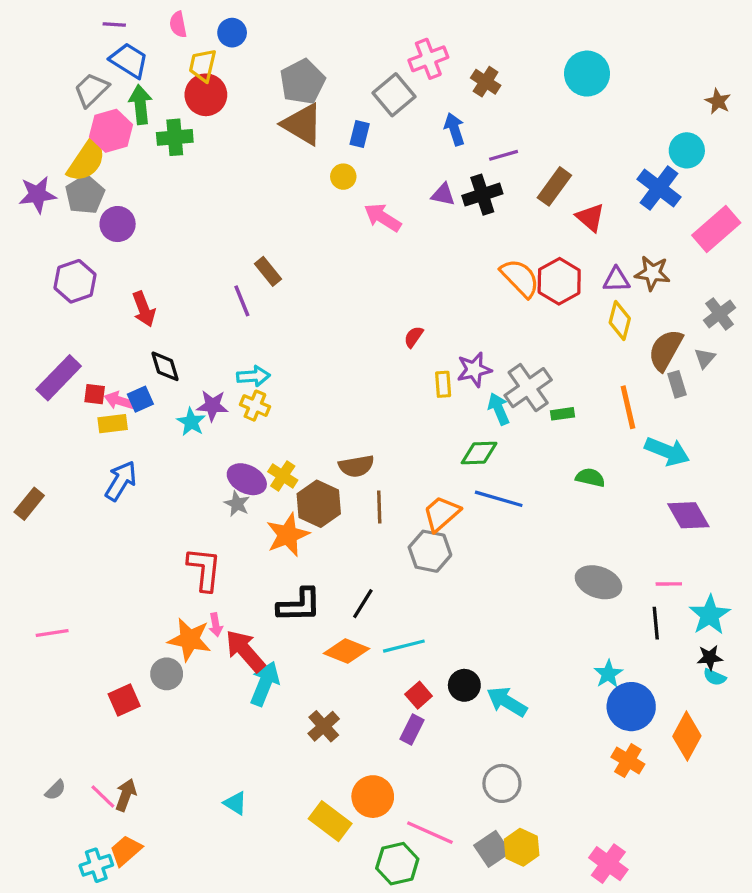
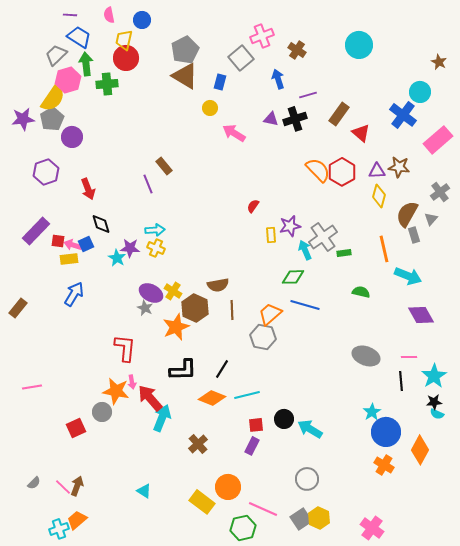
red square: (419, 695) -> (256, 425), turned 35

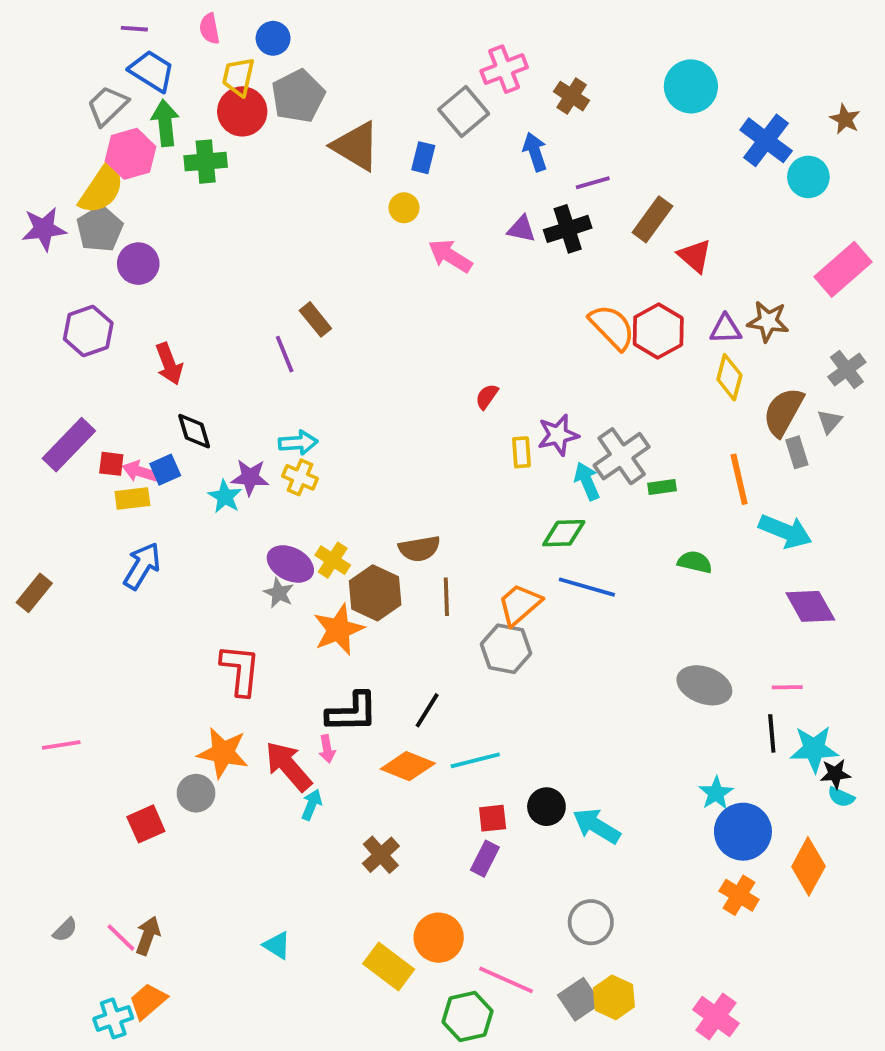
gray pentagon: (185, 50) -> (298, 96), moved
blue cross: (403, 115) -> (766, 140), moved
cyan star: (434, 376) -> (814, 749), moved, turned 30
pink arrow: (132, 382) -> (327, 749), moved
cyan arrow: (162, 418) -> (312, 805), size x0.6

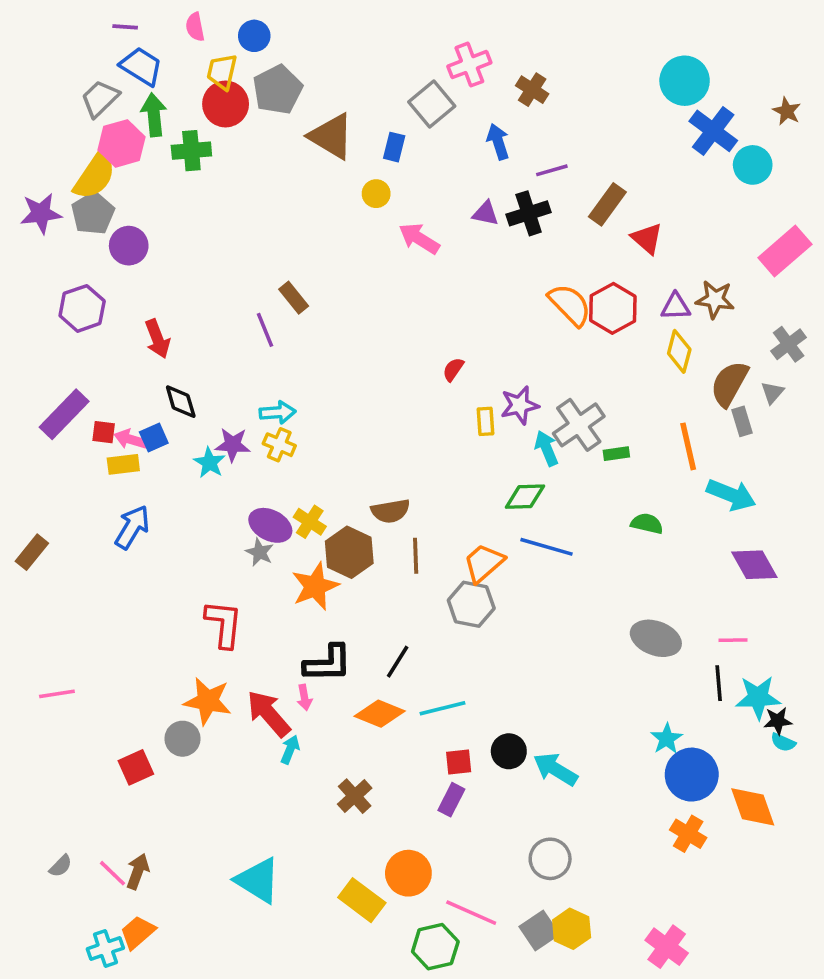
cyan circle: (691, 86) -> (685, 81), moved
orange diamond: (808, 866) -> (753, 807), turned -48
cyan triangle: (277, 945) -> (258, 880), size x1.8

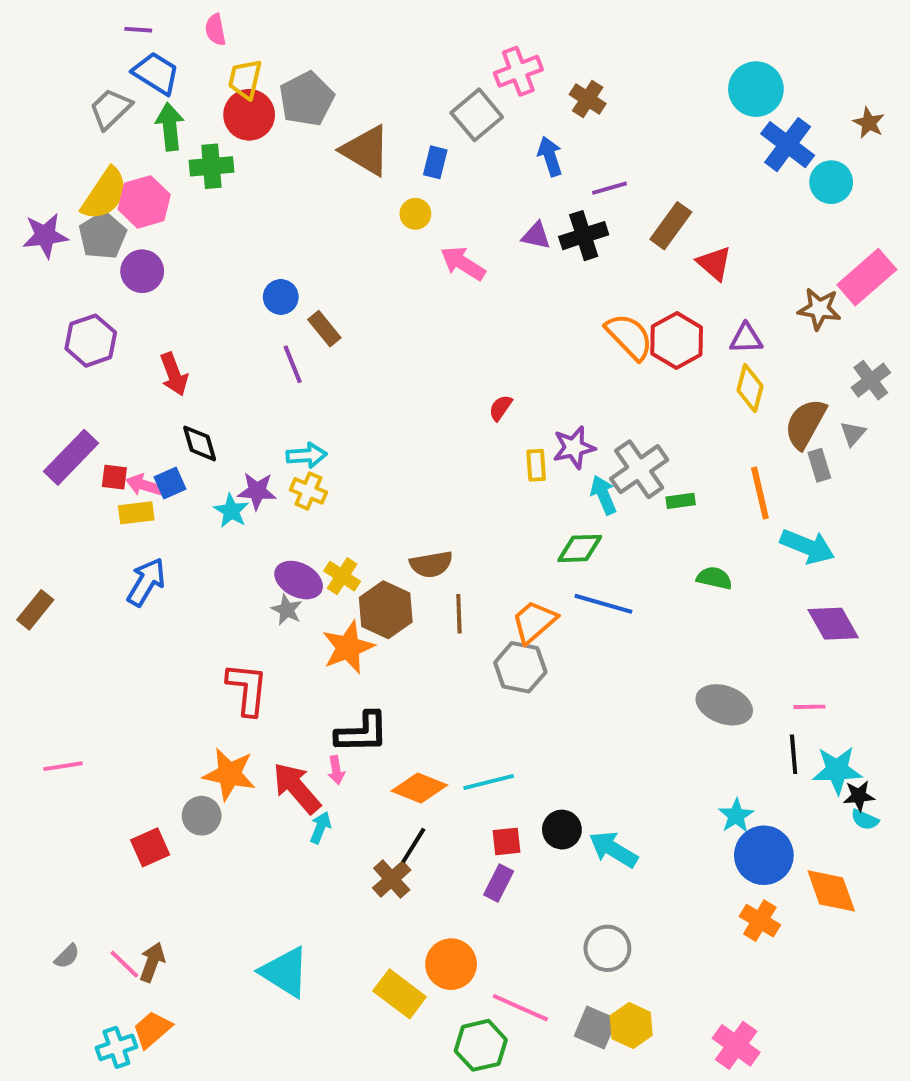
blue circle: (254, 36) -> (281, 297), moved
pink hexagon: (122, 143) -> (144, 202), moved
brown star: (715, 299) -> (819, 309), moved
black line: (398, 662) -> (413, 845), moved
gray square: (539, 931) -> (596, 1028), turned -33

